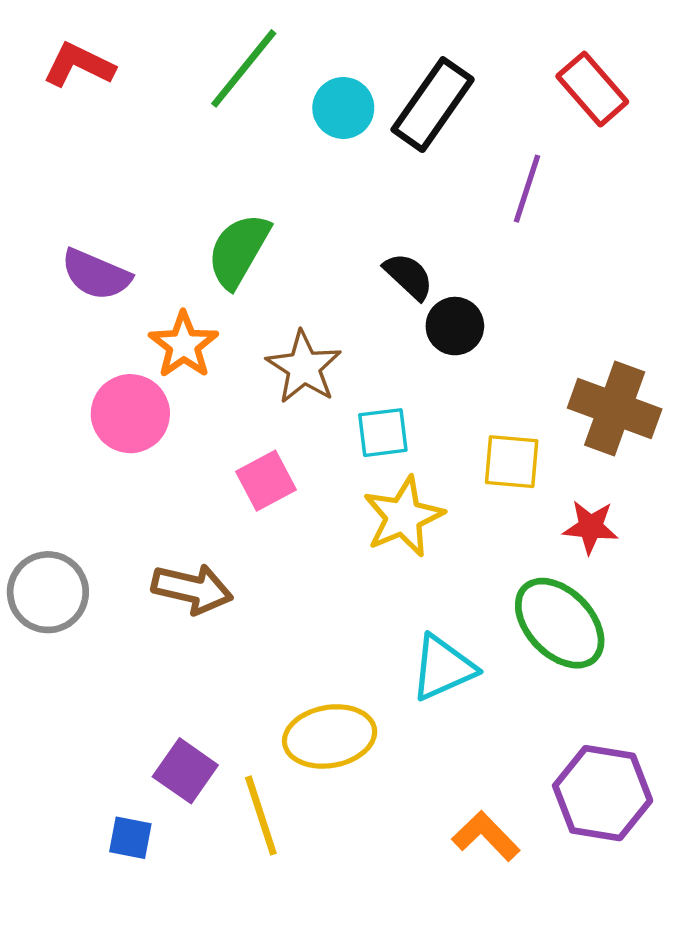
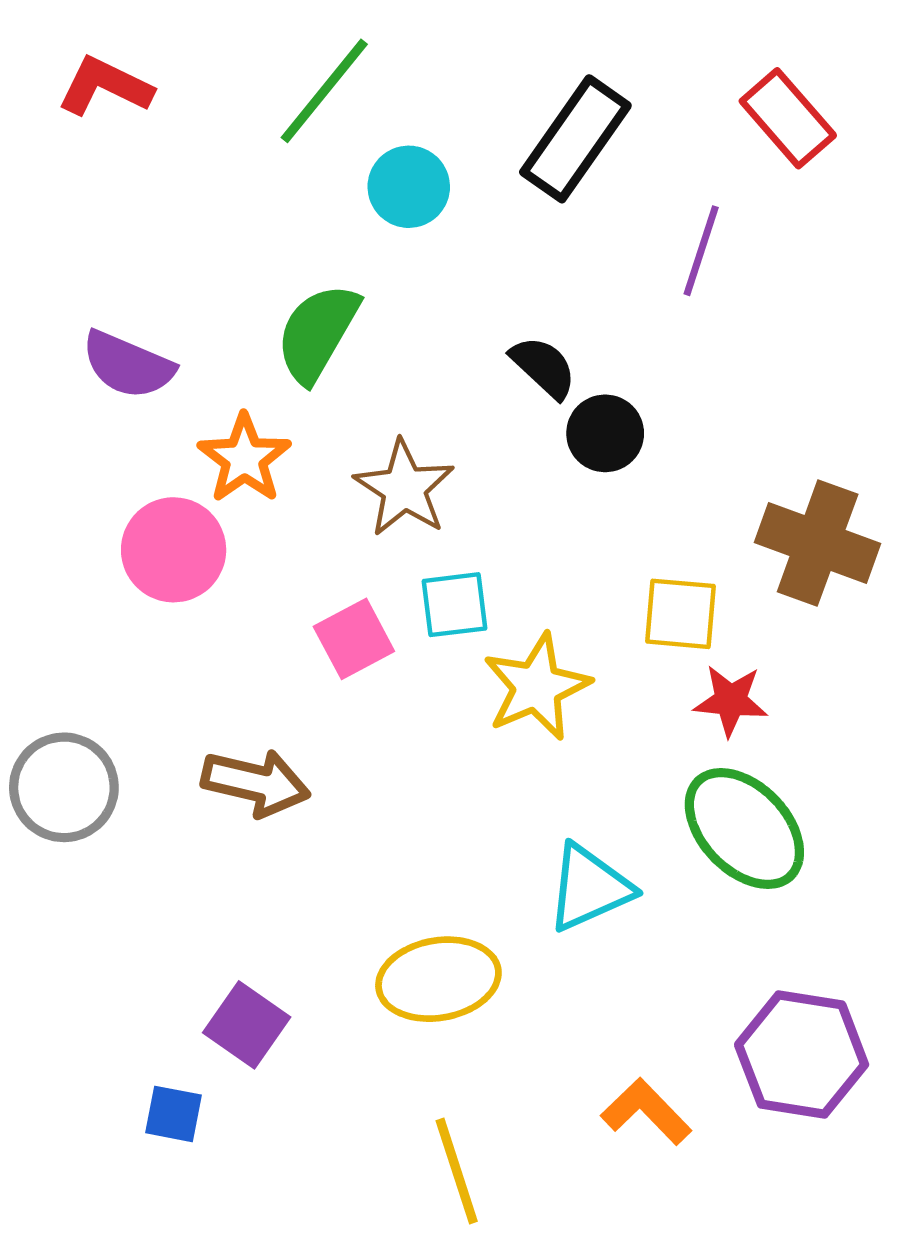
cyan circle: (343, 108) -> (409, 187), moved
cyan square: (383, 433) -> (454, 605), moved
red star: (591, 527) -> (731, 701), moved
yellow line: (261, 815) -> (457, 1171), moved

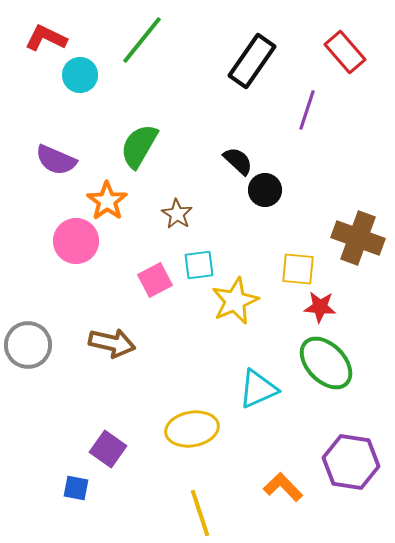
cyan circle: (409, 187) -> (80, 75), moved
brown star: (404, 488) -> (177, 214), size x0.7

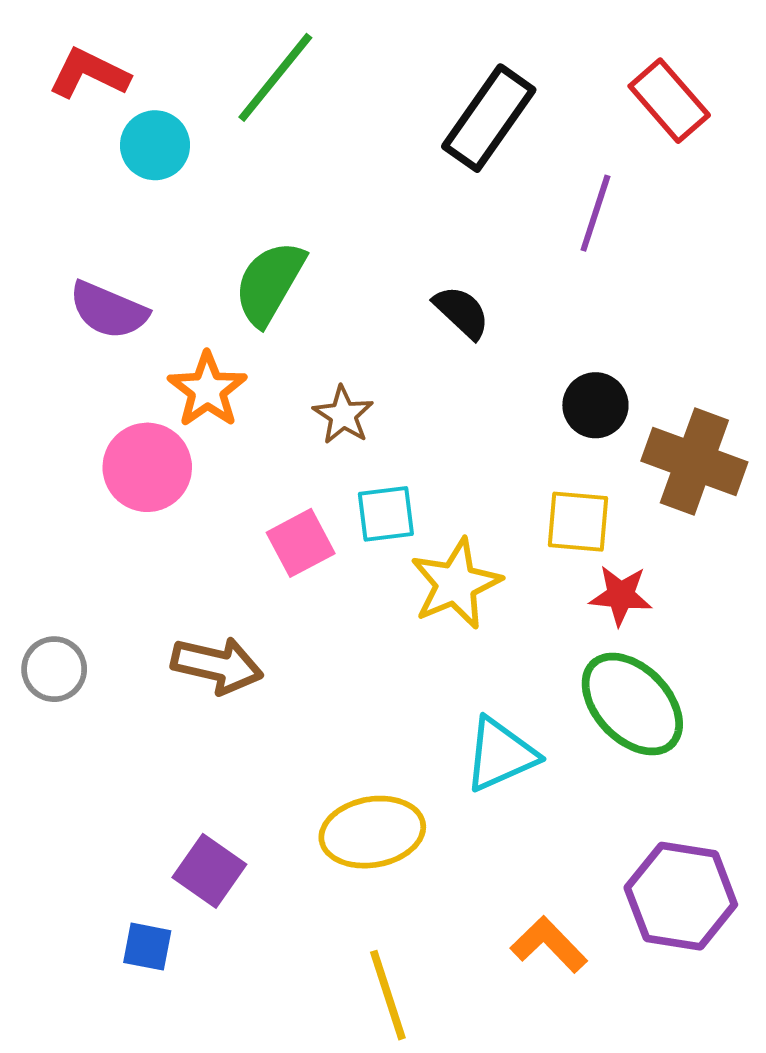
black circle: (265, 190) -> (595, 405), moved
gray circle: (28, 345) -> (54, 669), size x0.7

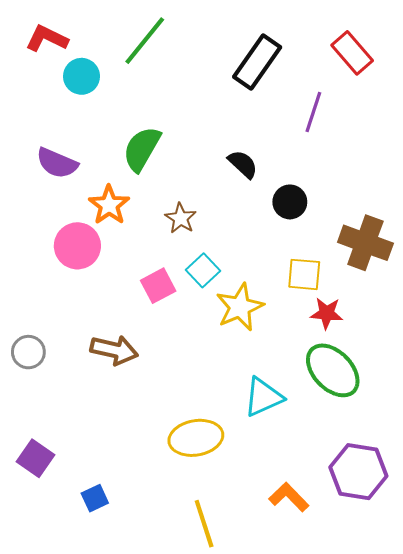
black circle: (595, 405) -> (290, 202), moved
cyan square: (386, 514) -> (203, 270), turned -36
purple square: (209, 871) -> (36, 458), moved
blue square: (147, 947) -> (95, 498), moved, turned -36

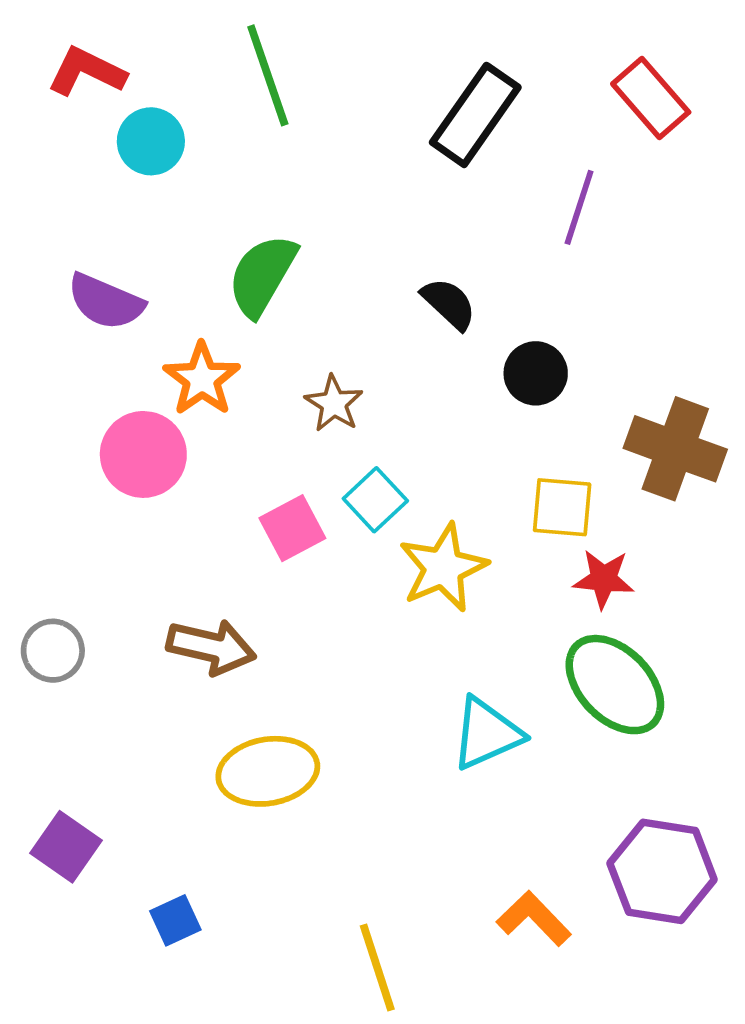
green line: (145, 41) -> (268, 75), turned -58
yellow ellipse: (196, 438) -> (268, 771), moved

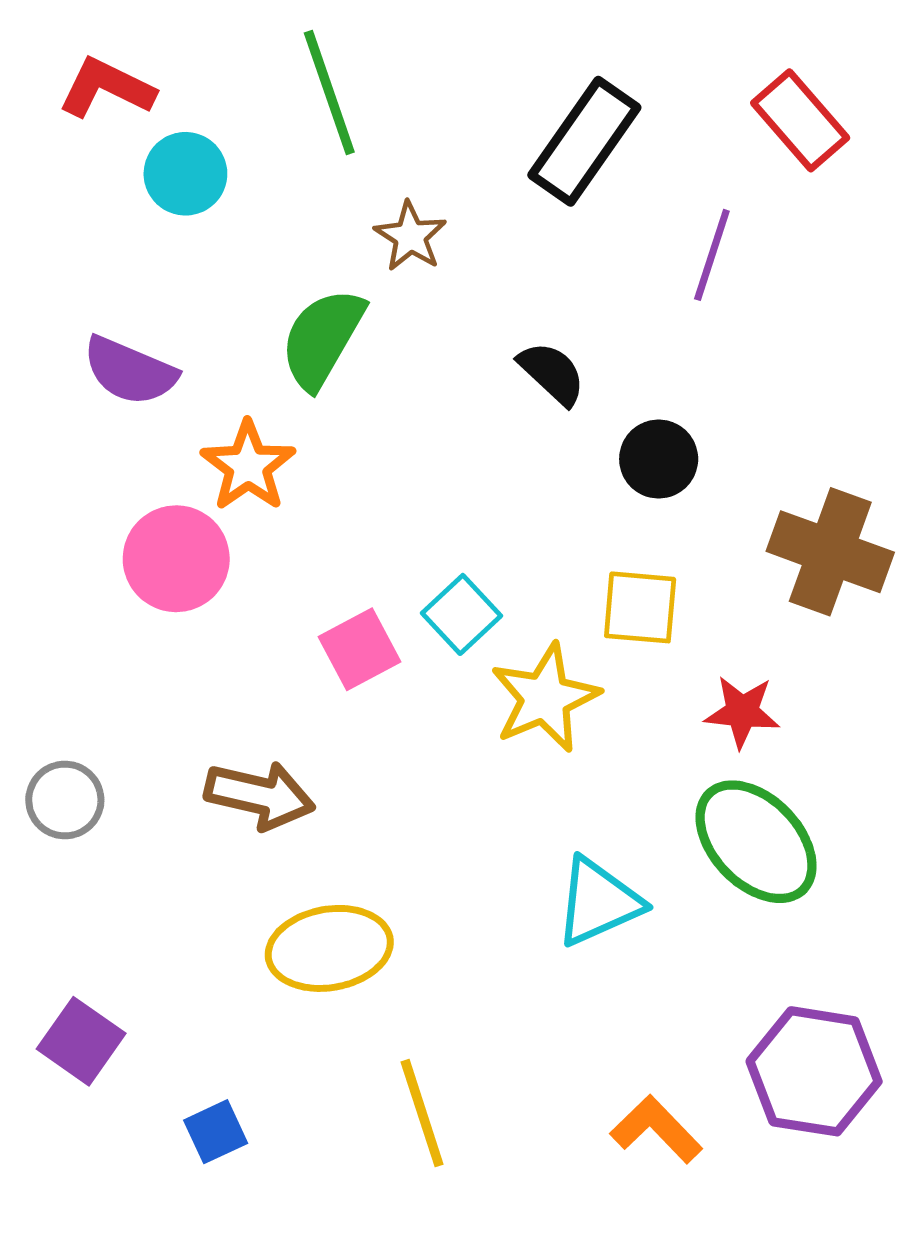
brown star: (334, 404) -> (410, 236), moved
yellow square: (562, 507) -> (640, 607), moved
yellow line: (377, 968) -> (422, 1113), moved

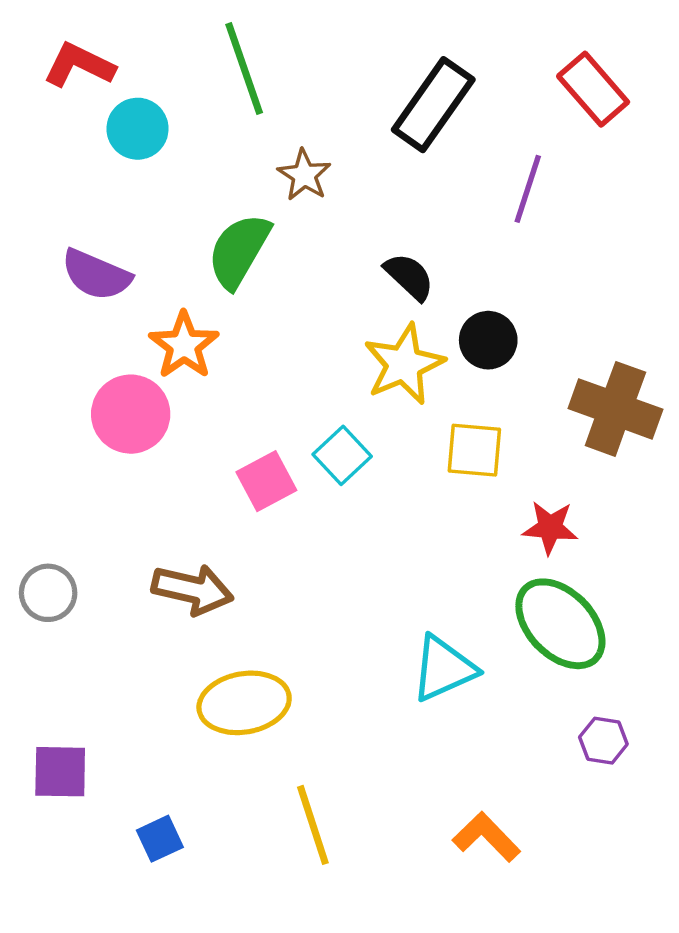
yellow star: (545, 698) -> (404, 364), moved
purple square: (81, 1041) -> (60, 772), turned -34
purple hexagon: (814, 1071) -> (603, 741), moved, size x0.5

